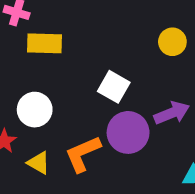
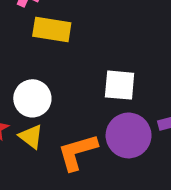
white square: (114, 87) -> (120, 85), turned -32
yellow triangle: (39, 163) -> (31, 136), moved

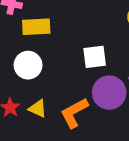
white circle: (32, 98) -> (28, 65), moved

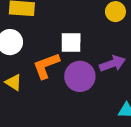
orange L-shape: (74, 113) -> (46, 66), moved

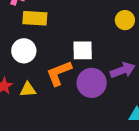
yellow triangle: (14, 82) -> (28, 90), turned -36

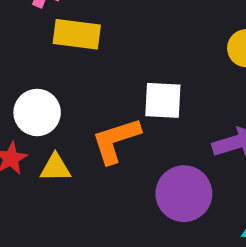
white circle: (24, 51) -> (37, 112), moved
purple circle: (92, 83) -> (184, 194), moved

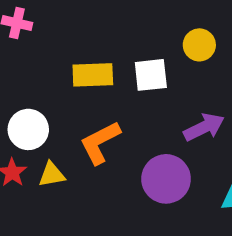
yellow rectangle: (77, 34) -> (93, 75), moved
white square: (163, 100) -> (151, 75), moved

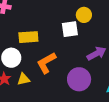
yellow circle: (199, 45) -> (84, 15), moved
yellow rectangle: (93, 75) -> (28, 37), moved

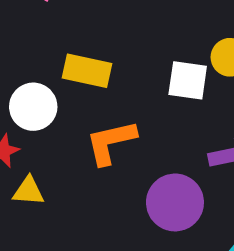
yellow triangle: (23, 79) -> (28, 191), moved

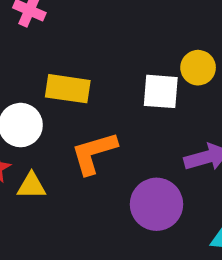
yellow triangle: (28, 191) -> (31, 186), moved

